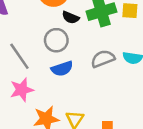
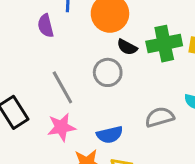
gray semicircle: (103, 59) -> (160, 117), moved
blue semicircle: (62, 69) -> (110, 135), moved

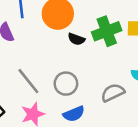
gray circle: (108, 72) -> (66, 84), moved

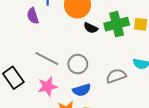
gray line: (28, 81) -> (47, 58), turned -30

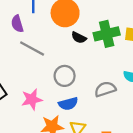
gray line: (47, 58) -> (32, 48), moved

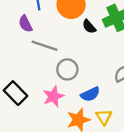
black semicircle: (79, 38) -> (89, 27), turned 32
gray circle: (65, 76) -> (67, 69), moved

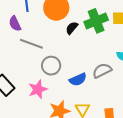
black semicircle: (89, 27) -> (72, 28), turned 80
blue semicircle: (90, 94) -> (78, 80), moved

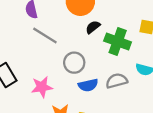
green cross: (96, 21) -> (118, 41), moved, turned 30
gray circle: (51, 66) -> (74, 63), moved

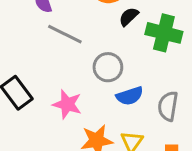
gray semicircle: (117, 81) -> (168, 106), moved, turned -60
pink star: (42, 87) -> (67, 104), turned 30

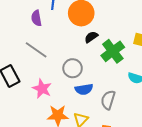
green cross: (164, 33) -> (113, 51), turned 30
gray line: (65, 34) -> (36, 50), moved

